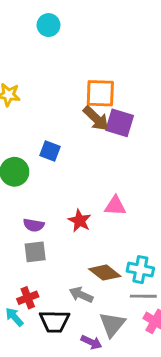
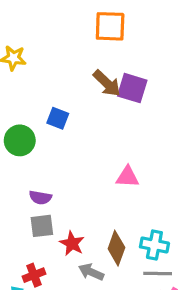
orange square: (100, 93) -> (110, 26), moved
red star: (80, 221) -> (72, 243), moved
brown diamond: (105, 273) -> (116, 248), turned 72

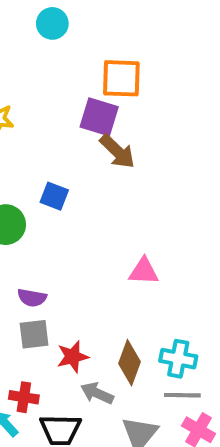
purple square: (132, 88) -> (99, 117), moved
red star: (72, 243) -> (73, 357), turned 30
red cross: (34, 275) -> (24, 397), turned 30

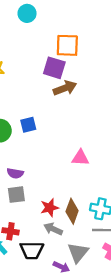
brown arrow: (117, 151) -> (65, 88), turned -65
blue square: (54, 196) -> (28, 125), moved, turned -35
red star: (73, 357) -> (50, 208), moved

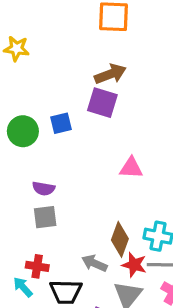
purple square: (54, 68) -> (102, 103), moved
red star: (50, 208) -> (134, 265), moved, turned 30

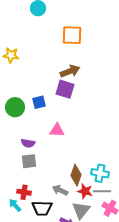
pink triangle: (131, 168) -> (57, 130), moved

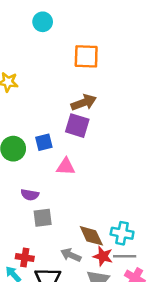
pink triangle: (57, 130) -> (66, 167), moved
gray square: (29, 161) -> (43, 218), moved
brown diamond: (76, 175) -> (91, 236), turned -45

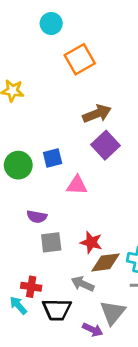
orange square: (86, 56) -> (80, 59), moved, turned -32
purple square: (77, 126) -> (106, 145), moved, turned 30
brown diamond: (91, 236) -> (106, 262), turned -72
red star: (103, 256) -> (91, 242), moved

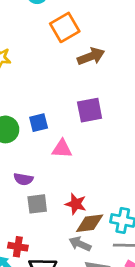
brown arrow: (97, 114) -> (91, 56), moved
purple square: (106, 145) -> (90, 110), turned 32
gray arrow: (83, 284) -> (80, 244), moved

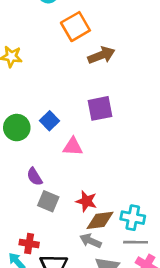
blue square: (39, 123) -> (50, 121), turned -30
purple semicircle: (23, 179) -> (35, 177), turned 48
gray square: (37, 204) -> (48, 201), turned 30

